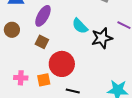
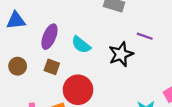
cyan semicircle: (80, 26) -> (81, 45), moved
brown circle: (12, 30) -> (18, 66), moved

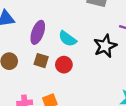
red circle: (78, 90) -> (64, 65), moved, size x0.6

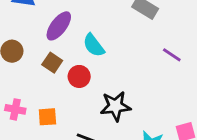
black star: (105, 46) -> (115, 106), moved

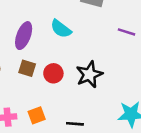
cyan semicircle: (94, 45) -> (61, 29), moved
black star: (115, 106) -> (89, 74), moved

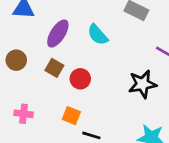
black star: (89, 74) -> (142, 84), moved
orange square: (37, 115) -> (71, 116), moved, turned 30

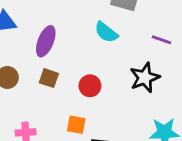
cyan semicircle: (98, 35) -> (106, 32), moved
red circle: (80, 79) -> (90, 86), moved

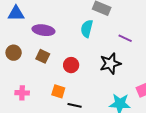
cyan semicircle: (106, 32) -> (87, 29), turned 60
purple ellipse: (46, 41) -> (43, 30), turned 70

